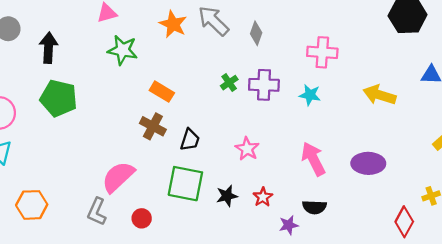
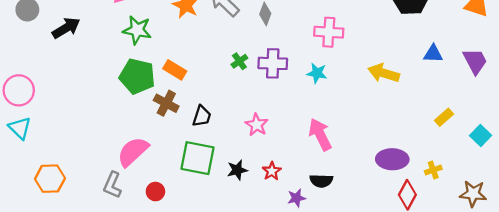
black arrow: (49, 48) -> (66, 28), turned 56
green pentagon: (59, 98) -> (137, 76), moved
purple ellipse: (368, 163) -> (392, 159), moved

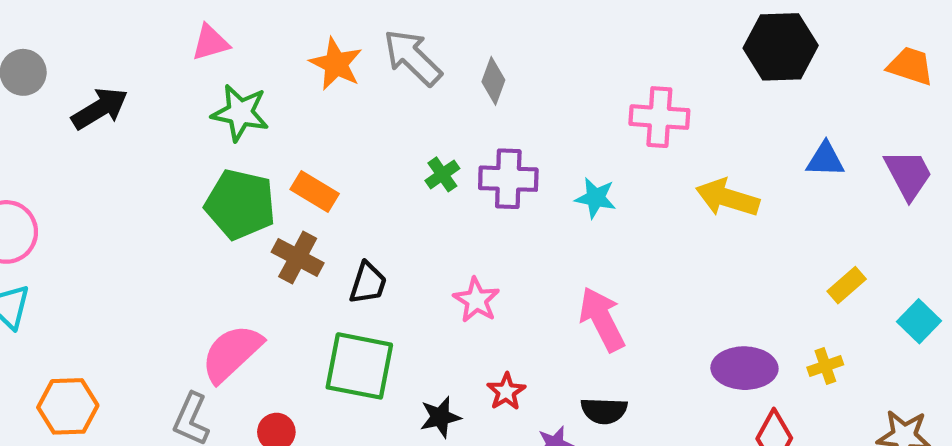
pink cross: (329, 32) -> (659, 117), moved
black star: (237, 170) -> (440, 417), moved
yellow cross: (433, 170) -> (825, 366), moved

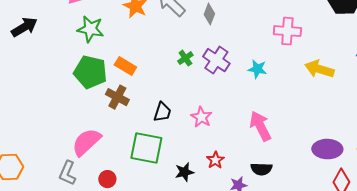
purple cross: (508, 179) -> (216, 60), turned 32
black trapezoid: (368, 283) -> (162, 112), moved

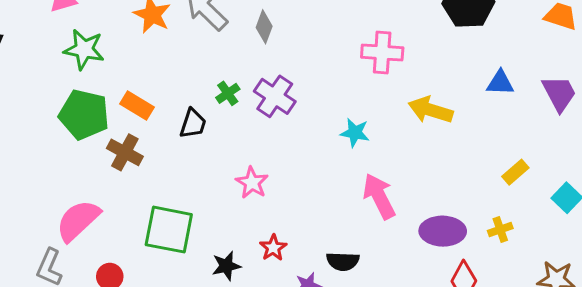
cyan star: (257, 69) -> (355, 133), moved
black trapezoid: (162, 112) -> (193, 124), moved
pink arrow: (260, 126) -> (379, 196), moved

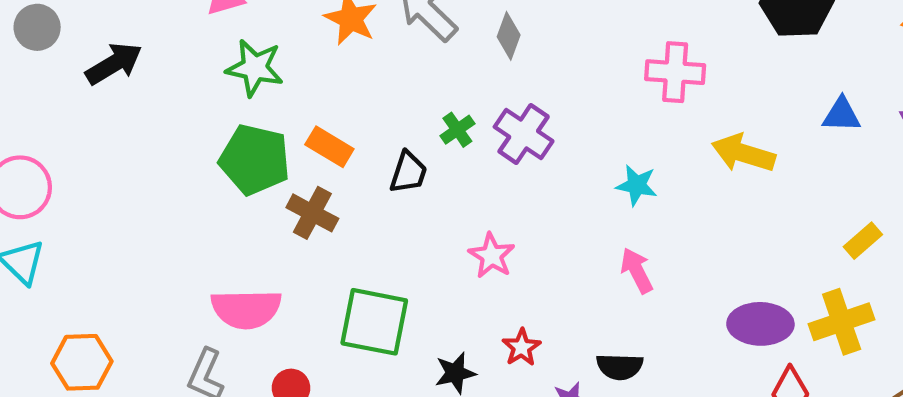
pink arrow: (379, 196) -> (637, 271), moved, size x0.7
pink semicircle: (78, 220) -> (246, 309), turned -138
yellow cross: (500, 230) -> (842, 322), size x1.8

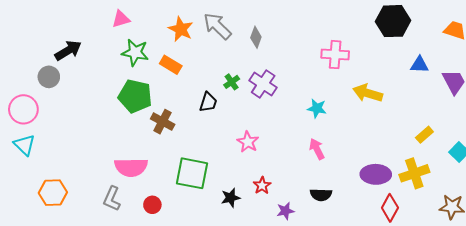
gray circle: (37, 27) -> (49, 77), moved
blue triangle: (842, 115) -> (419, 65), moved
orange rectangle: (329, 147) -> (171, 65), moved
black semicircle: (620, 367) -> (321, 195), moved

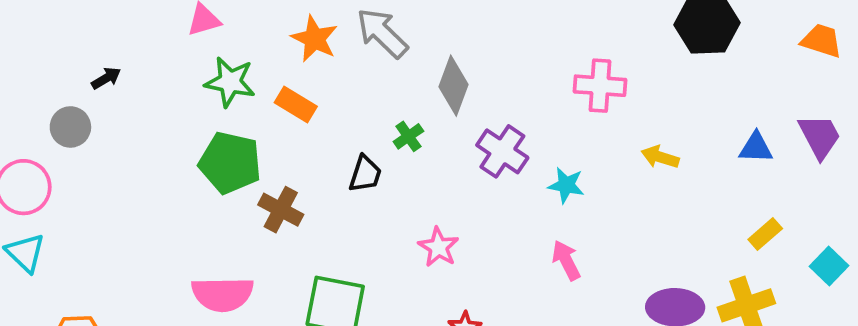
gray diamond: (256, 37) -> (454, 86), moved, size x1.4
black arrow: (68, 50) -> (106, 78), size x0.6
blue triangle: (419, 65) -> (756, 148), moved
purple cross: (263, 84) -> (502, 151), moved
yellow arrow: (368, 93) -> (660, 157), size x0.7

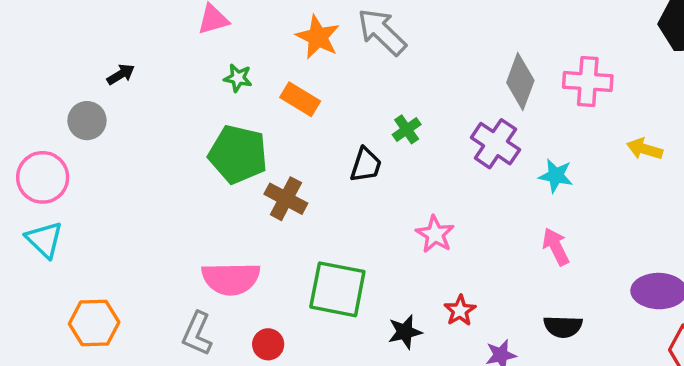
green star: (230, 82) -> (238, 78), size x0.6
gray diamond: (454, 86) -> (520, 81), moved

